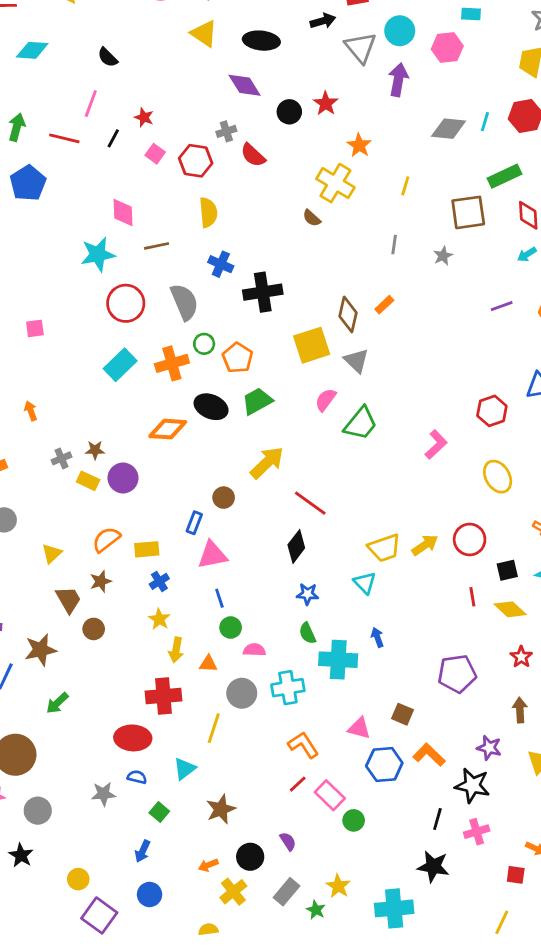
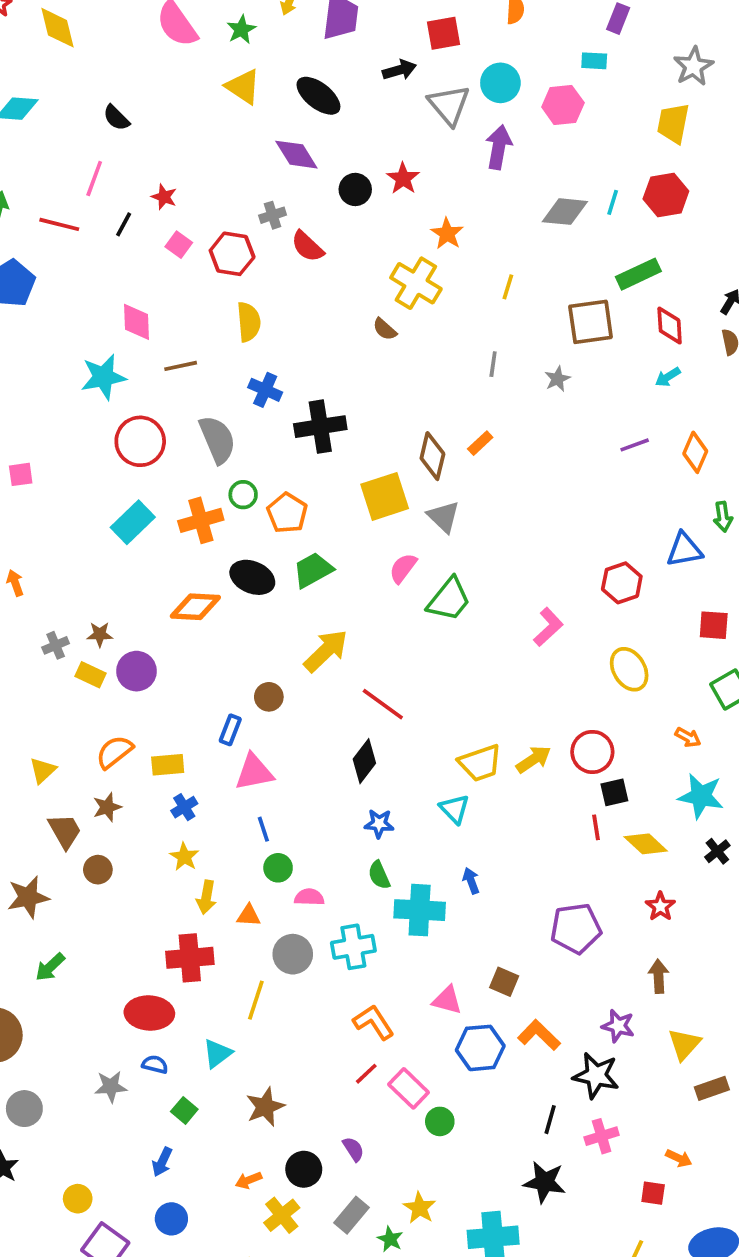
black ellipse: (261, 41) -> (318, 96), turned 32
black square: (507, 570) -> (614, 792), moved

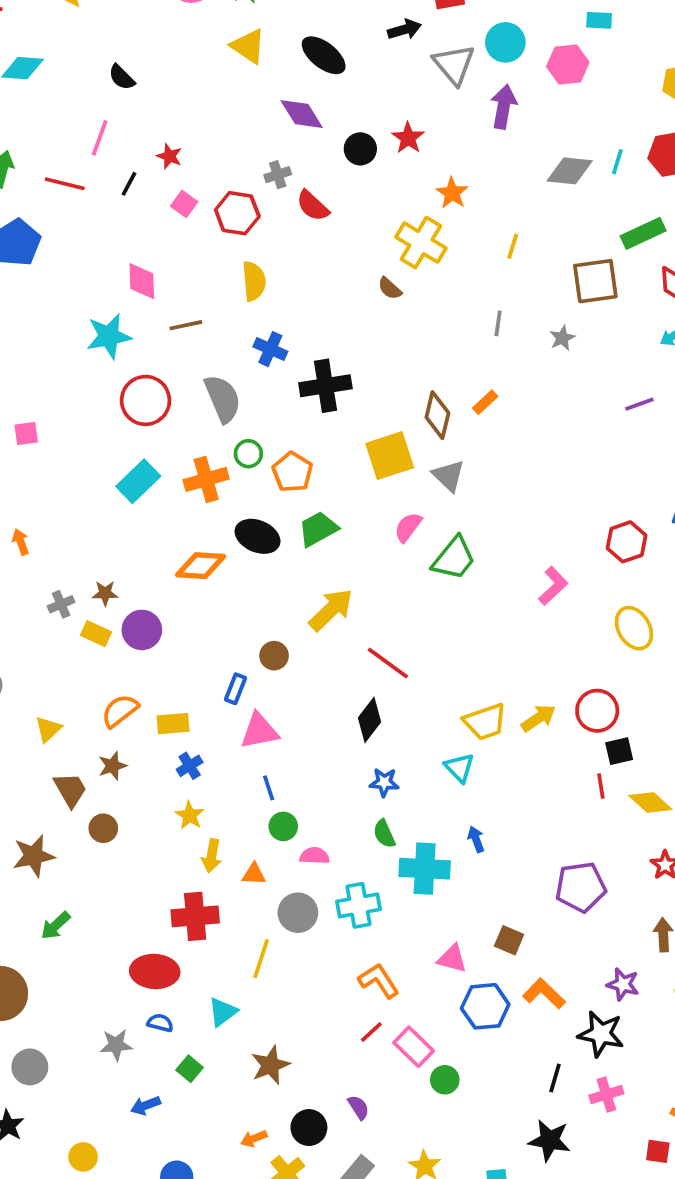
blue arrow: (162, 1162) -> (146, 1105), moved, turned 44

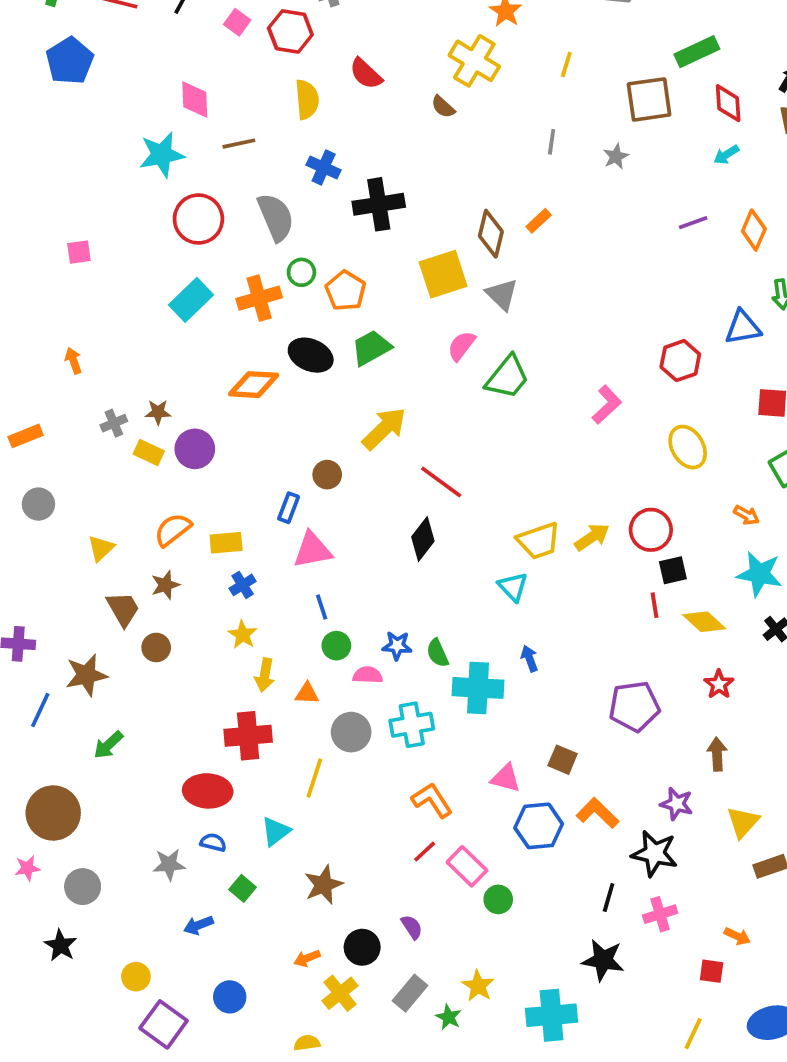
red semicircle: (313, 206) -> (366, 74), moved
blue star: (384, 782) -> (397, 646), moved

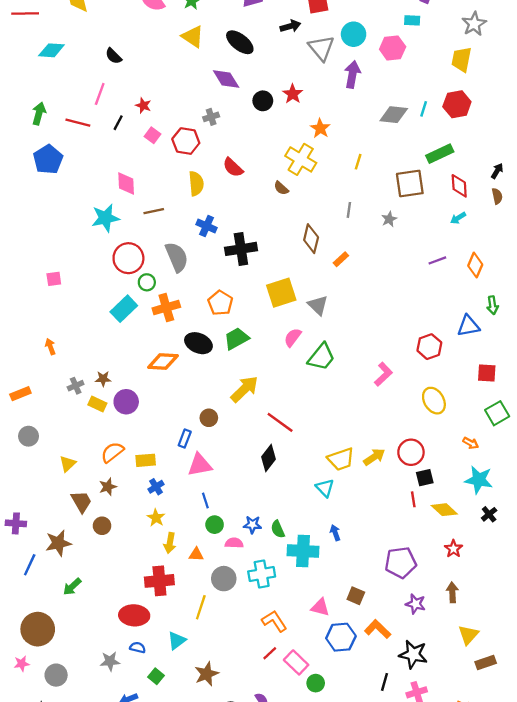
brown diamond: (491, 234) -> (311, 239), moved
green circle: (301, 272) -> (147, 282), moved
purple star: (677, 804) -> (416, 604), moved

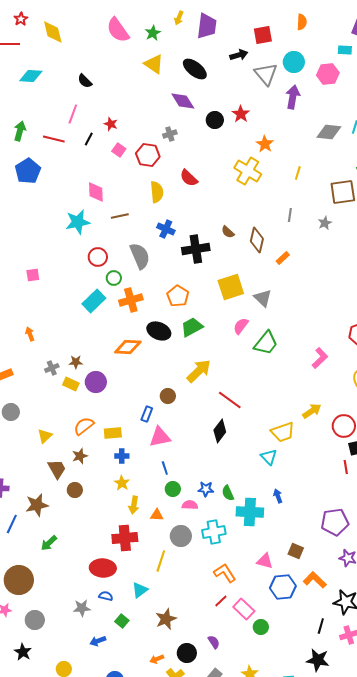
brown semicircle: (281, 188) -> (228, 232), moved
red circle: (128, 258) -> (98, 257), size x0.7
yellow arrow: (374, 457) -> (312, 411), moved
blue cross: (156, 487) -> (122, 456), turned 32

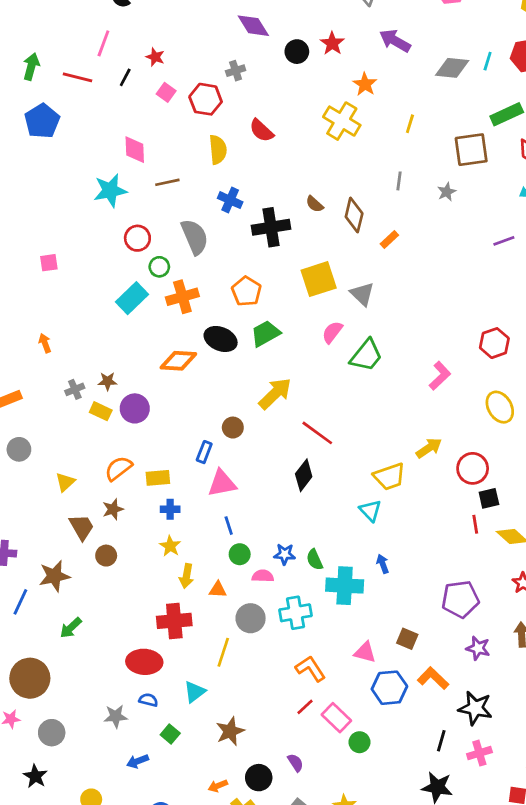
purple arrow: (293, 97) -> (395, 41), moved, turned -70

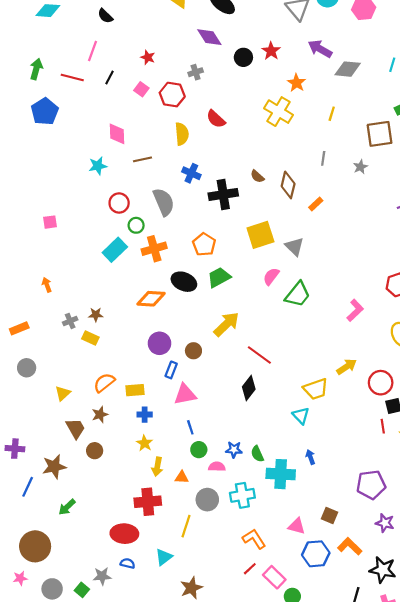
red star: (155, 57) -> (148, 57), moved
gray diamond: (452, 68) -> (348, 69), moved
cyan star: (110, 191) -> (98, 166), size x0.7
purple circle: (135, 408) -> (159, 343), moved
green square: (170, 734) -> (82, 590), moved

